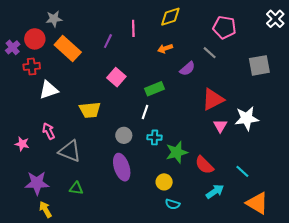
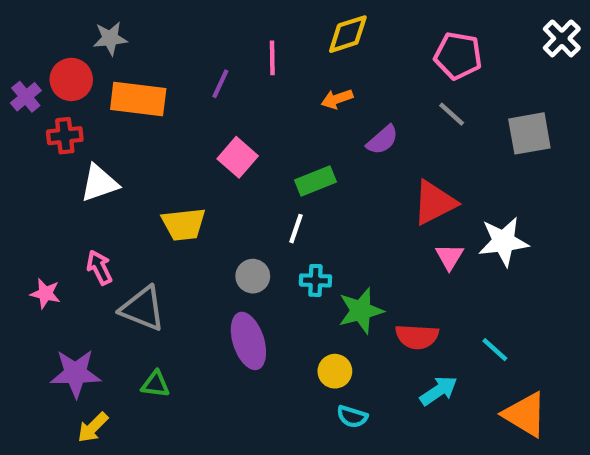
orange rectangle: (68, 48) -> (138, 99), turned -35
gray line: (210, 53) -> (452, 114), moved
red semicircle: (204, 165) -> (417, 337), turned -42
yellow arrow: (45, 209) -> (93, 427), turned -105

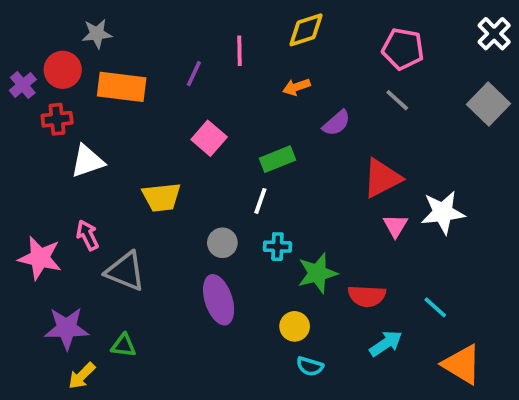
gray square: (529, 133) -> (488, 104), moved, turned -36
pink star: (45, 293) -> (40, 258), size x1.6
green triangle: (156, 384) -> (124, 345), moved

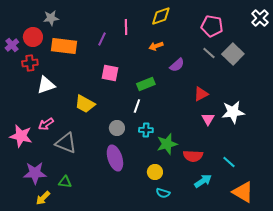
gray square: (488, 104) -> (233, 54), moved
pink square: (209, 138) -> (110, 73), turned -30
red triangle: (382, 178) -> (201, 94), size x0.7
yellow trapezoid: (162, 197) -> (85, 104), turned 35
pink arrow: (87, 235) -> (46, 124), turned -98

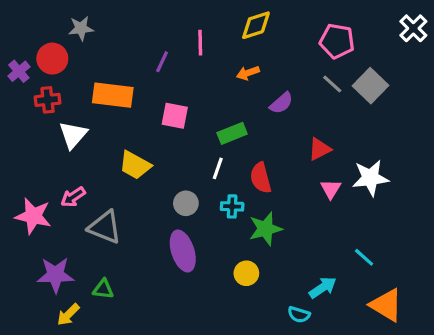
orange rectangle: (64, 46) -> (113, 95), moved
white triangle: (46, 85) -> (73, 135), turned -30
red semicircle: (193, 156) -> (261, 178), moved, turned 72
cyan semicircle: (163, 193) -> (299, 315), moved

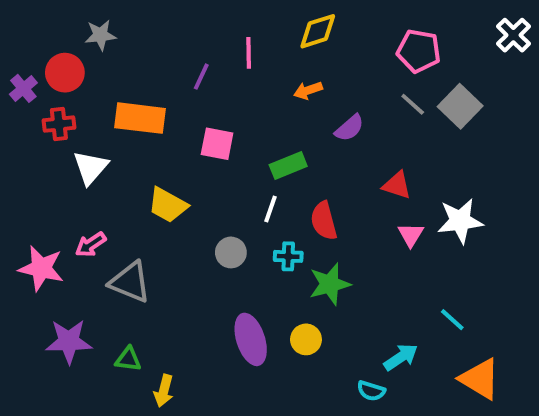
red triangle: (320, 149) -> (397, 185), turned 45
purple ellipse: (183, 251) -> (251, 339), moved
yellow arrow: (68, 315) -> (164, 391), moved, turned -30

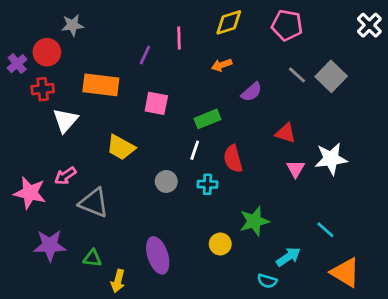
pink pentagon: (419, 51) -> (287, 25), moved
green star: (330, 284) -> (254, 221), moved
purple ellipse: (251, 339) -> (158, 255), moved

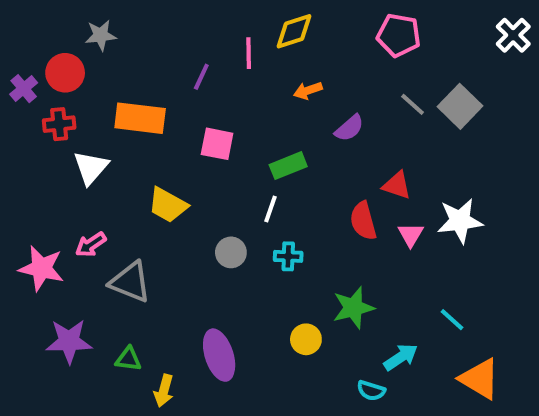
yellow diamond: (229, 22) -> (294, 31), moved
red semicircle: (233, 159) -> (363, 221), moved

